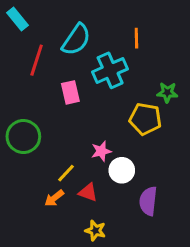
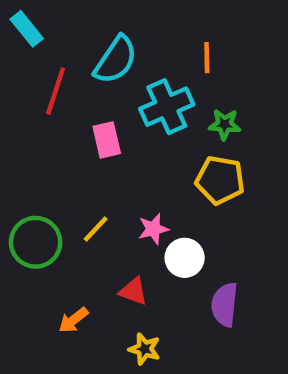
green star: (167, 92) -> (225, 124), moved
green circle: (23, 136) -> (36, 242), moved
yellow line: (66, 173) -> (96, 229), moved
orange arrow: (54, 198) -> (73, 320), moved

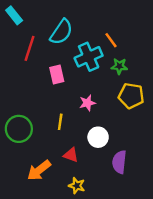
orange line: (207, 58) -> (111, 40), moved, turned -35
yellow pentagon: (220, 180) -> (131, 96), moved
yellow line: (96, 229) -> (60, 122), moved, turned -35
pink star: (153, 229) -> (87, 103), moved
orange arrow: (73, 320) -> (39, 170), size x1.5

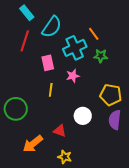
cyan rectangle: (14, 15) -> (27, 13), moved
yellow pentagon: (131, 96) -> (111, 95), moved
pink star: (87, 103) -> (73, 76), moved
yellow line: (60, 122) -> (51, 90), moved
purple semicircle: (119, 162) -> (115, 120), moved

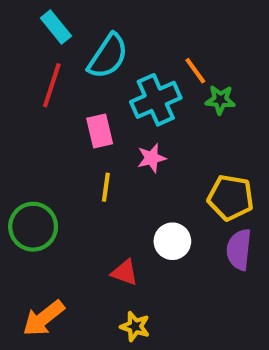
green star: (101, 56) -> (220, 100), moved
orange arrow: (33, 144) -> (43, 318), moved

